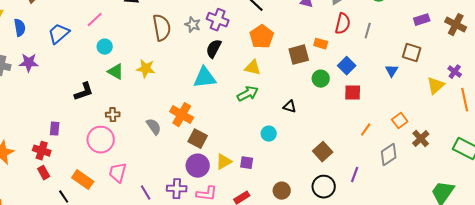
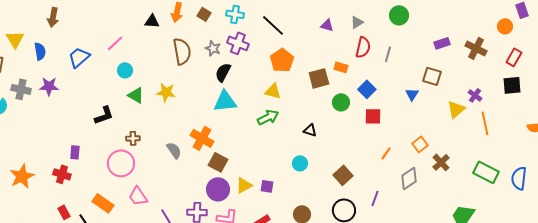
black semicircle: (214, 49) -> (223, 72), moved
cyan circle: (269, 134) -> (300, 163), moved
red rectangle: (44, 173) -> (64, 212), moved
pink trapezoid: (118, 173) -> (138, 196), turned -50

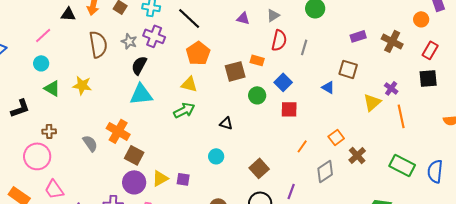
pink line: (115, 43) -> (43, 35), moved
blue triangle: (412, 94) -> (328, 87), turned -32

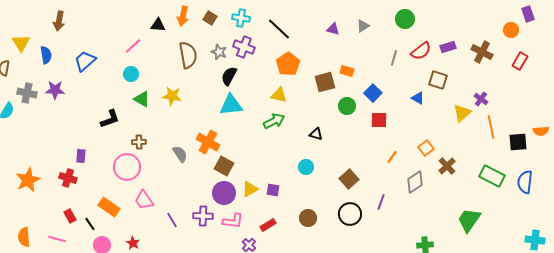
red semicircle: (279, 40) -> (421, 51), moved, turned 40
black square: (428, 78) -> (518, 142), moved

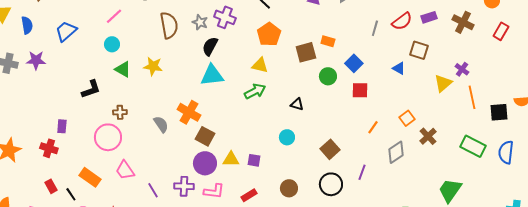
yellow triangle: (250, 189) -> (231, 159), turned 30

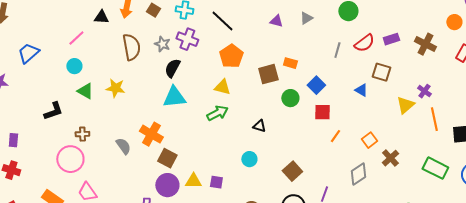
purple rectangle: (62, 126) -> (13, 140), moved
orange line: (373, 127) -> (335, 136), moved

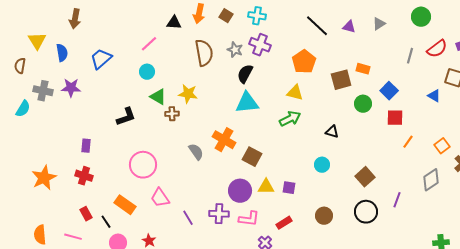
black line: (222, 21) -> (317, 26), moved
brown cross: (82, 134) -> (172, 114), moved
brown square: (167, 158) -> (252, 157), moved

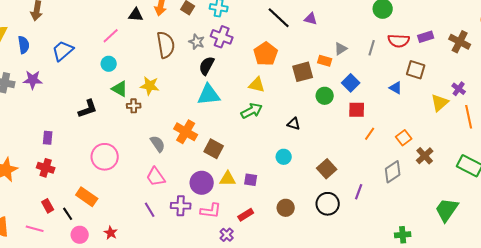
gray triangle: (379, 24) -> (341, 49), moved
red semicircle: (437, 49) -> (399, 41), turned 40
pink trapezoid: (160, 198) -> (156, 177), moved

